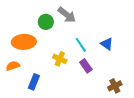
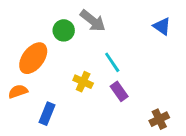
orange ellipse: (24, 42) -> (33, 58), turned -50
blue triangle: (107, 44) -> (162, 26), moved

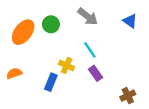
gray arrow: (93, 21) -> (88, 17), moved
orange ellipse: (33, 58) -> (23, 32), moved
blue rectangle: (47, 114) -> (51, 82), moved

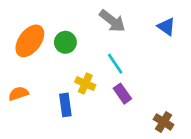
green circle: (51, 24) -> (65, 42), moved
blue rectangle: (51, 82) -> (65, 105), turned -30
brown cross: (128, 96) -> (164, 122), turned -32

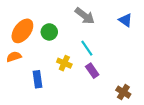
orange semicircle: (18, 94) -> (14, 57), moved
blue rectangle: (65, 105) -> (37, 79), moved

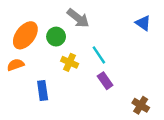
gray arrow: (85, 16) -> (78, 18), moved
yellow cross: (64, 63) -> (70, 62), moved

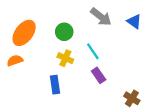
gray arrow: (78, 18) -> (101, 17), moved
green circle: (56, 37) -> (64, 32), moved
blue rectangle: (43, 91) -> (55, 85), moved

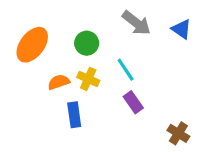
orange semicircle: (15, 60) -> (59, 82), moved

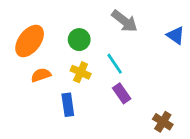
blue triangle: (181, 29) -> (176, 35), moved
orange semicircle: (59, 82) -> (41, 75), moved

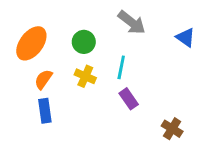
cyan line: (115, 64) -> (121, 67), turned 45
orange semicircle: (41, 75) -> (43, 79), turned -36
blue rectangle: (68, 105) -> (45, 111), moved

